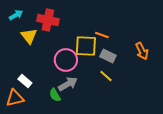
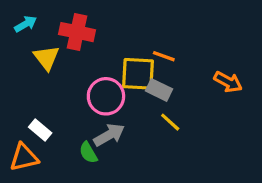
orange arrow: (142, 51) -> (228, 82), turned -36
gray rectangle: (108, 56) -> (159, 90), moved

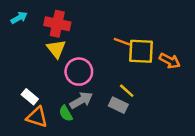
yellow triangle: (46, 58) -> (56, 49), moved
yellow square: (138, 74) -> (141, 51), moved
gray rectangle: (159, 90) -> (118, 105), moved
orange triangle: (24, 157) -> (37, 117), moved, turned 30

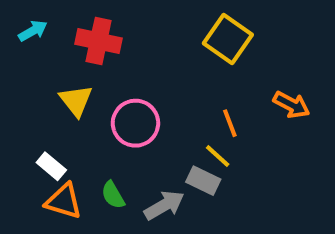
orange line: (122, 42) -> (230, 123), moved, turned 49
yellow triangle: (56, 49) -> (76, 101), moved
yellow square: (141, 51) -> (228, 39), moved, turned 32
gray arrow: (81, 100) -> (164, 205), moved

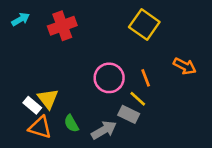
red cross: (99, 41) -> (62, 26), turned -32
yellow triangle: (76, 101) -> (48, 99), moved
pink circle: (135, 123) -> (109, 78), moved

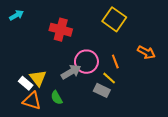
red cross: (62, 26) -> (61, 30), moved, turned 35
gray arrow: (104, 130) -> (71, 72), moved

